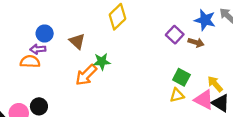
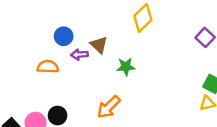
purple arrow: (38, 49) -> (79, 55), moved
orange arrow: (86, 75) -> (109, 107), moved

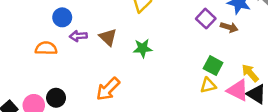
brown triangle: (99, 45) -> (108, 37), moved
green star: (126, 67) -> (143, 48), moved

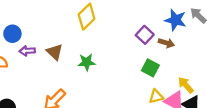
green square: (213, 66) -> (150, 68), moved
yellow triangle: (208, 85) -> (156, 96), moved

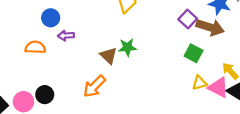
brown arrow: (166, 43) -> (210, 27), size x1.6
brown triangle: (55, 52) -> (109, 56), moved

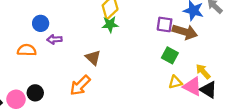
purple square: (188, 19) -> (165, 24), turned -35
green star: (127, 47) -> (110, 24), moved

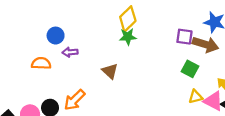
orange arrow: (80, 85) -> (74, 100), moved

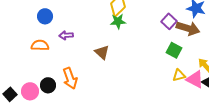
blue circle: (56, 36) -> (45, 16), moved
purple square: (184, 37) -> (169, 21), turned 35
orange arrow: (74, 100) -> (70, 78), turned -65

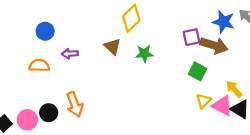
green star: (118, 21) -> (144, 54), moved
purple square: (169, 21) -> (192, 37), turned 35
brown triangle: (102, 52) -> (112, 47), moved
yellow triangle: (179, 75) -> (203, 101), turned -32

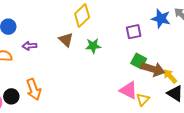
brown arrow: (214, 45) -> (153, 69), moved
yellow triangle: (203, 101) -> (143, 99), moved
pink triangle: (222, 106) -> (129, 90), moved

